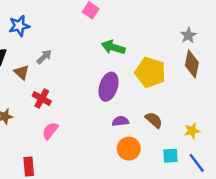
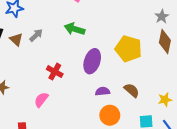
green arrow: (113, 47) -> (74, 29), moved
brown triangle: (21, 72) -> (16, 39), moved
red cross: (42, 99) -> (55, 72), moved

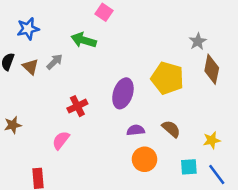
gray star: (162, 17) -> (198, 41), moved
green arrow: (74, 29) -> (84, 40), moved
red cross: (55, 72) -> (77, 106), turned 35

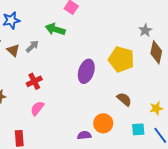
red cross: (77, 106) -> (34, 81), moved
purple semicircle: (136, 130) -> (84, 135), moved

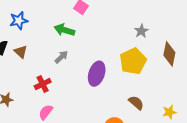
gray star: (145, 30) -> (141, 31), moved
gray arrow: (32, 46) -> (61, 57), moved
yellow pentagon: (121, 59) -> (133, 61), turned 30

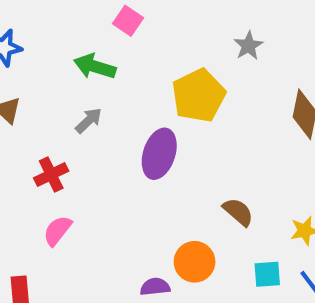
gray star: (141, 31) -> (249, 46), moved
yellow pentagon: (133, 61) -> (199, 96), moved

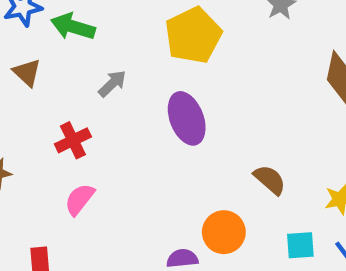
green arrow: (95, 66) -> (73, 27), moved
yellow pentagon: (199, 96) -> (193, 35), moved
purple ellipse: (159, 154) -> (187, 118), turned -39

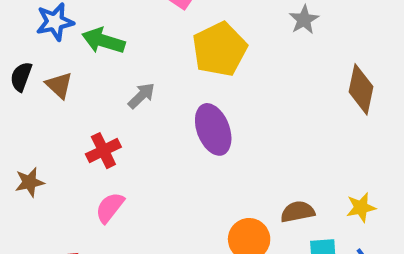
brown semicircle: (270, 180) -> (298, 212), moved, turned -52

